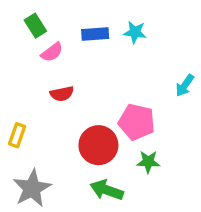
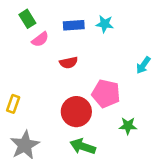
red semicircle: (62, 94) -> (69, 63), moved
green star: (148, 162) -> (128, 126), moved

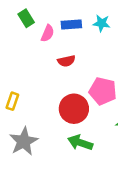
pink semicircle: (40, 39) -> (48, 33), moved, turned -30

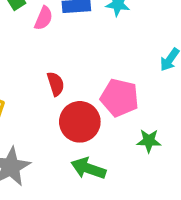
red semicircle: (66, 61) -> (56, 84), moved, turned -96

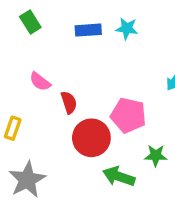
pink semicircle: (44, 18) -> (40, 82), moved, turned 105
green arrow: (88, 168) -> (119, 176), moved

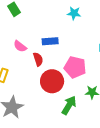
blue rectangle: (88, 30) -> (50, 41), moved
green arrow: (119, 176) -> (69, 105), turned 102

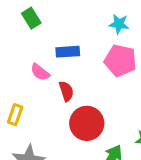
blue rectangle: (50, 41) -> (68, 52), moved
pink pentagon: (75, 67) -> (120, 60), moved

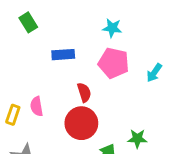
pink semicircle: (40, 72) -> (37, 106), moved, turned 42
red semicircle: (66, 91) -> (84, 92), moved

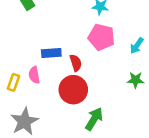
blue rectangle: (63, 55) -> (51, 53), moved
green star: (137, 139) -> (136, 80), moved

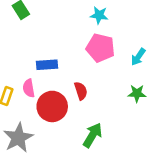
red semicircle: (76, 63) -> (81, 91), moved
red circle: (73, 90) -> (52, 106), moved

